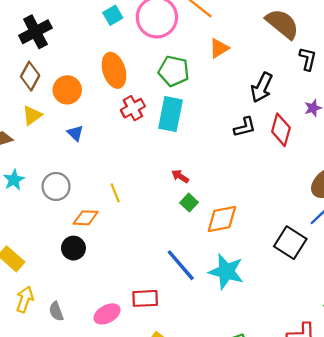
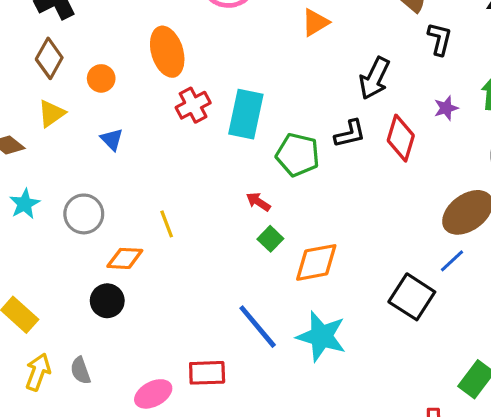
green pentagon: (174, 71) -> (298, 155), moved
orange circle: (67, 90) -> (101, 78), size x0.7
gray semicircle: (56, 311) -> (80, 371), moved

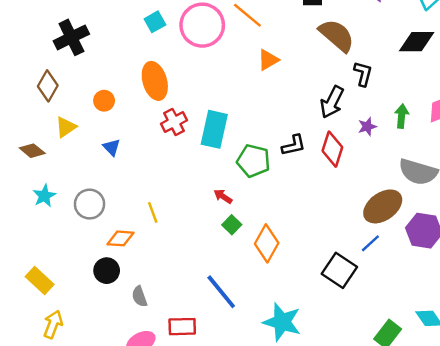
brown diamond: (49, 58) -> (48, 86), moved
black arrow: (374, 78) -> (332, 102), moved
orange diamond: (316, 262) -> (267, 243), turned -51
cyan star: (321, 336) -> (282, 322), moved
gray semicircle: (80, 371) -> (139, 296), moved

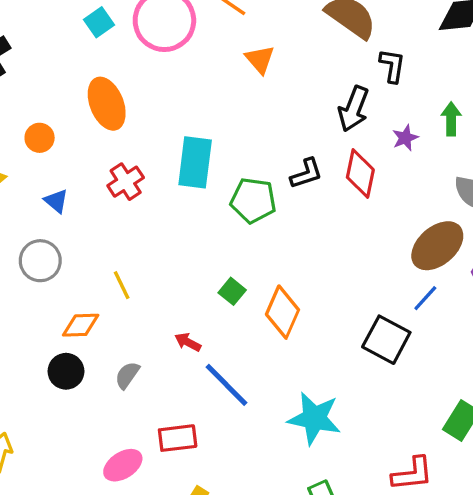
orange triangle: (268, 60) -> (260, 59), turned -35
red cross: (174, 122) -> (126, 182), moved
red arrow: (223, 196) -> (188, 342), moved
gray circle: (90, 204) -> (40, 261), moved
gray semicircle: (139, 296) -> (127, 375), moved, turned 60

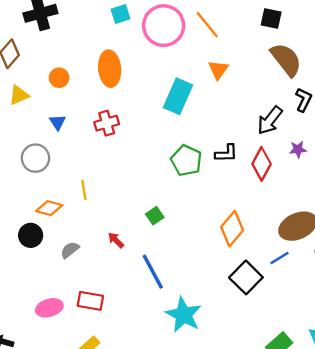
cyan rectangle: (195, 162) -> (178, 96), moved
orange diamond: (283, 312) -> (232, 229), moved
blue line: (227, 385) -> (153, 272), moved

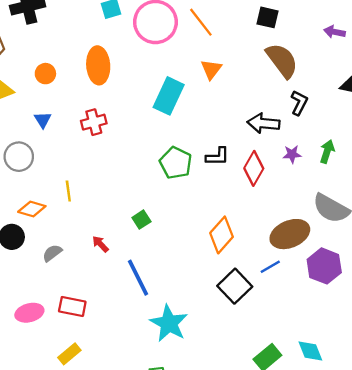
black arrow: (270, 120) -> (264, 123), turned 56

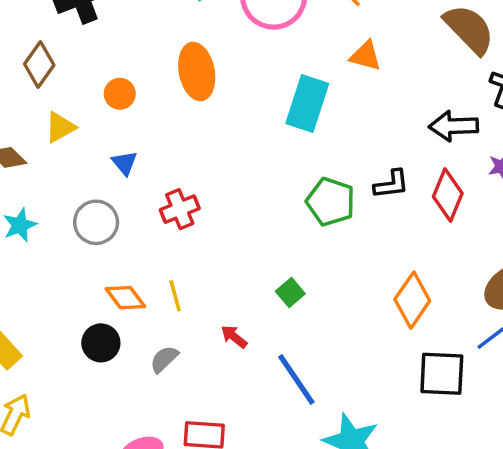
orange triangle: (211, 69) -> (366, 56), turned -45
red cross: (94, 122) -> (180, 209), moved
yellow line: (68, 191) -> (175, 296), moved
orange diamond: (32, 209) -> (125, 298), turned 44
black square: (235, 286) -> (442, 374), turned -36

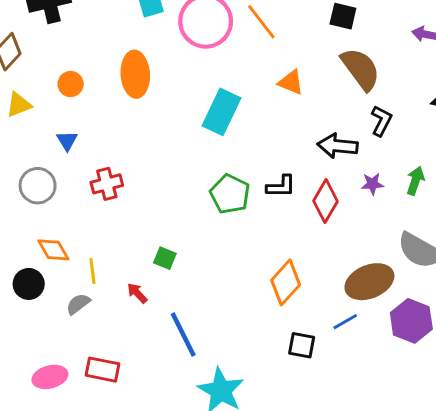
orange triangle: (366, 56) -> (291, 82), moved
green square: (290, 293) -> (165, 258), moved, turned -35
yellow line: (175, 296) -> (92, 271), moved
black square: (442, 374) -> (302, 345), size x0.7

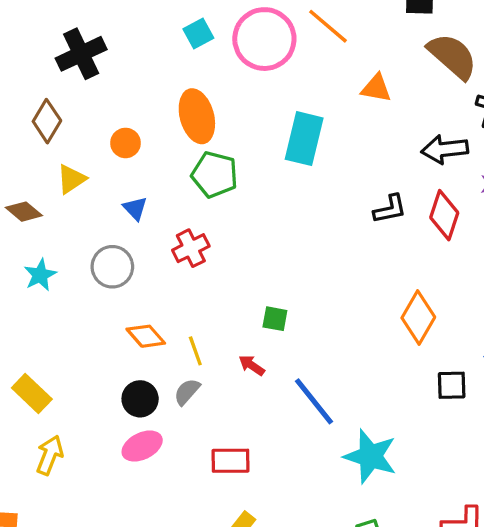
green pentagon: (230, 194) -> (215, 175), moved
black circle: (29, 284) -> (140, 399), moved
pink ellipse: (50, 377) -> (142, 446), moved

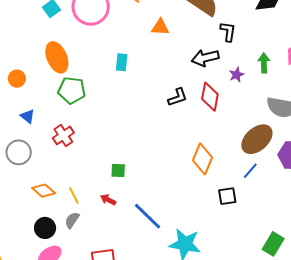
cyan rectangle: (304, 139) -> (122, 62), size x0.6

